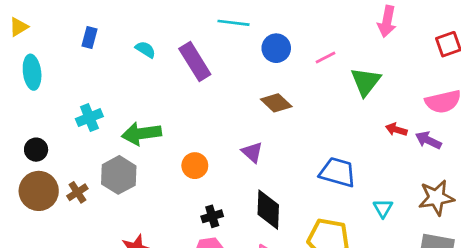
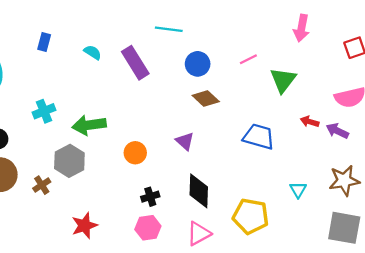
blue circle: (276, 48) -> (198, 64), moved
blue trapezoid: (338, 172) -> (259, 137), moved
brown cross: (77, 192) -> (42, 185), moved

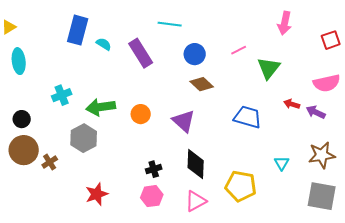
blue rectangle: (44, 42) -> (78, 30), moved, size x1.8
purple triangle: (185, 141) -> (184, 121), size x1.4
orange circle: (135, 153) -> (141, 114), moved
brown cross: (42, 185) -> (50, 162), moved

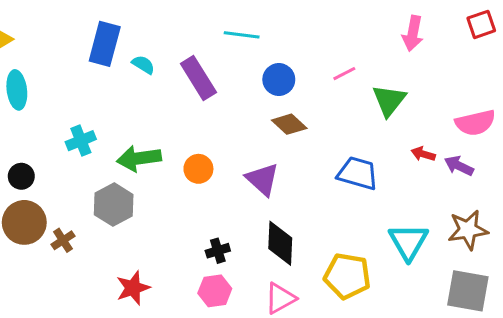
red square: (331, 40) -> (481, 24), moved
cyan triangle: (282, 163) -> (408, 242), size x1.8

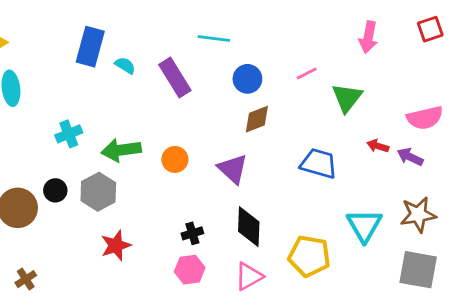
brown diamond: (289, 124) -> (257, 119), turned -64
black circle: (21, 176) -> (55, 190), moved
brown cross: (63, 240) -> (26, 279), moved
red star: (133, 288) -> (116, 245), moved

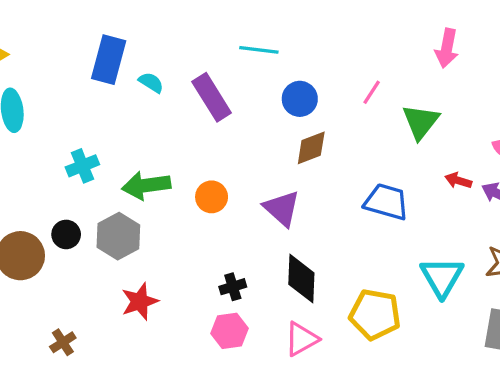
pink line: (307, 73) -> (372, 92), turned -30
brown cross: (26, 279) -> (63, 342), moved

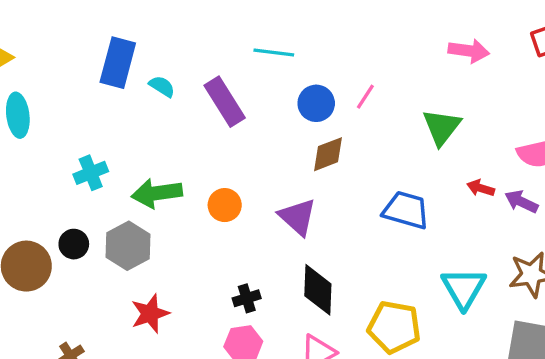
pink arrow: (447, 48) -> (469, 51), turned -93
pink line: (372, 92) -> (365, 97), moved

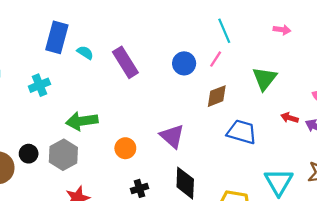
pink arrow: (469, 51) -> (282, 30), size x0.7
cyan line: (274, 52) -> (224, 31), moved, turned 60
brown diamond: (328, 154) -> (217, 96), moved
cyan cross: (91, 173) -> (39, 85), moved
orange circle: (225, 205) -> (125, 148), moved

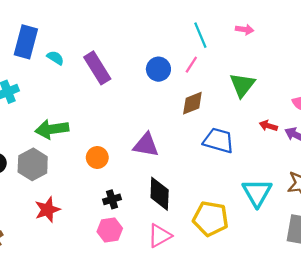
pink arrow: (282, 30) -> (245, 29), moved
purple triangle: (172, 136) -> (146, 145), turned -32

